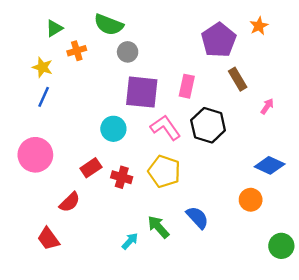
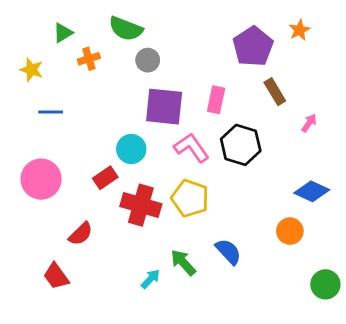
yellow star: (42, 67) -> (31, 70), moved
blue line: (44, 97) -> (51, 112), turned 66
red rectangle: (91, 168) -> (105, 178), moved
red cross: (122, 177) -> (141, 205), size x1.6

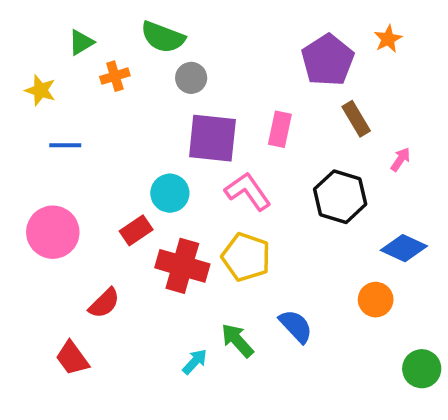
black hexagon: (241, 145) -> (340, 197), moved

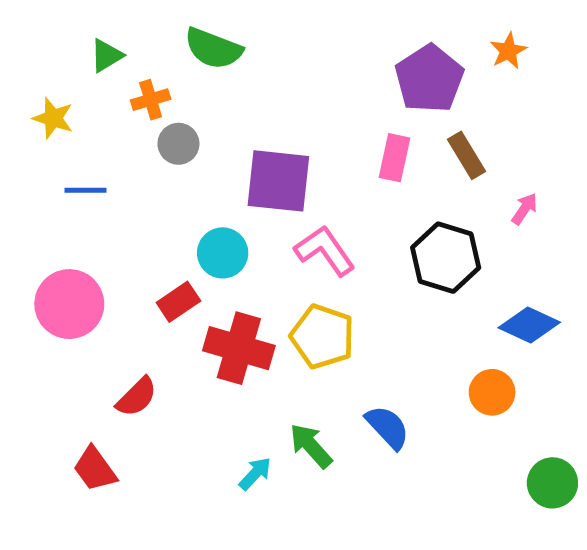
gray circle: (191, 78) -> (178, 144), moved
pink rectangle: (280, 129) -> (394, 158), moved

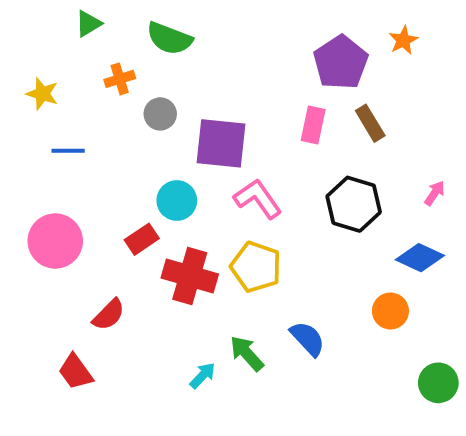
green triangle: (106, 55) -> (88, 24), moved
gray circle: (178, 144) -> (160, 114), moved
pink arrow: (525, 209) -> (435, 193), moved

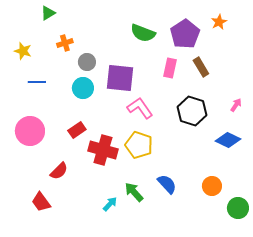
green semicircle: (169, 38) -> (143, 33), moved
cyan circle: (177, 201) -> (83, 88), moved
orange circle: (390, 311) -> (212, 186), moved

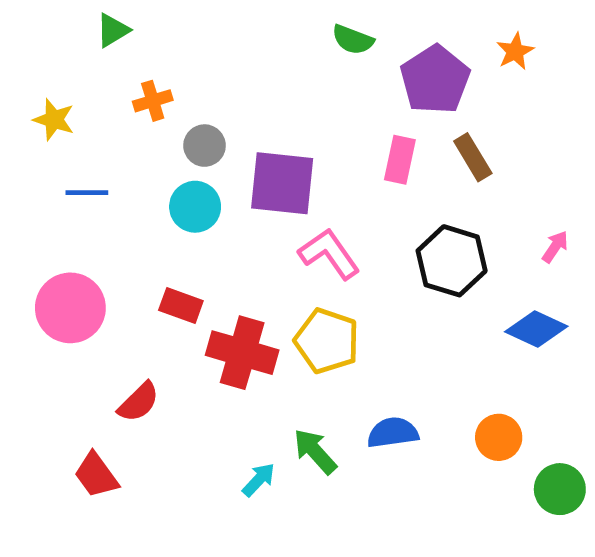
green semicircle: (143, 33) -> (353, 40), moved, size x0.7
red rectangle: (77, 130) -> (181, 306), turned 54
blue semicircle: (167, 184) -> (393, 433), turned -55

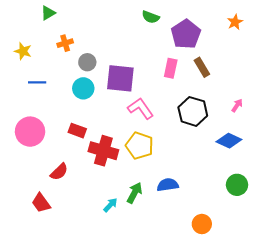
orange star: (515, 51) -> (235, 22), moved
orange circle: (499, 437) -> (202, 224), moved
green arrow: (315, 451) -> (135, 193), turned 70
green circle: (560, 489) -> (237, 185), moved

